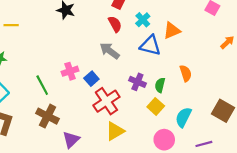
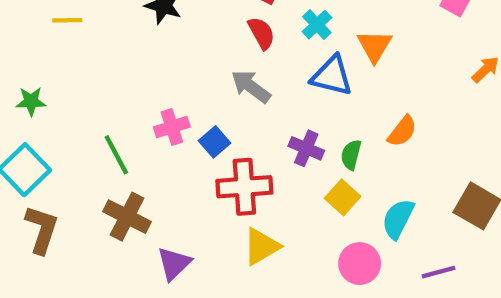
yellow line: (11, 25) -> (67, 20), moved
orange triangle: (172, 30) -> (375, 46), turned -36
orange semicircle: (186, 73) -> (402, 131), turned 56
red cross: (106, 101) -> (244, 187), turned 30

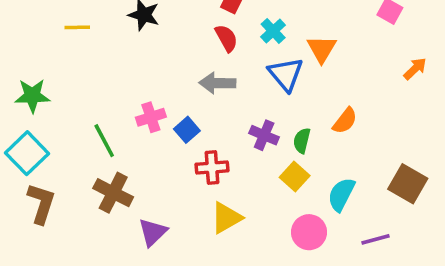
yellow line: (67, 20) -> (77, 27), moved
blue triangle: (332, 76) -> (286, 74), turned 36
gray arrow: (251, 86) -> (217, 83), turned -36
green star: (31, 101) -> (32, 96), size x1.4
red cross: (244, 187) -> (212, 168), size x0.7

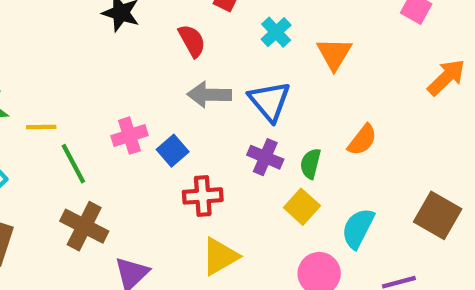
yellow line: (77, 27) -> (41, 127), moved
red semicircle: (226, 38) -> (192, 41), moved
orange arrow: (415, 69) -> (446, 77), size x1.4
blue triangle: (286, 74) -> (270, 101), moved

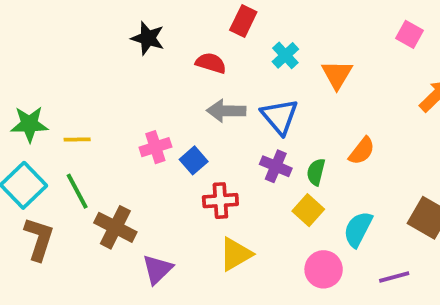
red semicircle: (192, 41) -> (211, 63), turned -44
green line: (73, 164) -> (77, 191), moved

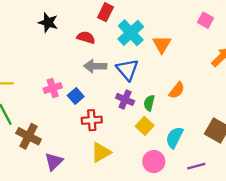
cyan cross: (285, 55) -> (131, 33), size x1.6

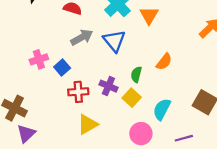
gray arrow: (95, 66) -> (82, 37), turned 150
purple cross: (125, 99) -> (108, 86), moved
purple triangle: (54, 162) -> (26, 134), moved

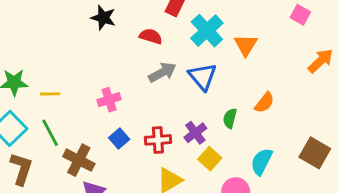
blue square: (62, 67) -> (119, 139), moved
purple cross: (108, 86) -> (195, 133), turned 30
yellow square: (132, 98) -> (210, 159), moved

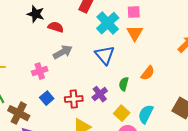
pink square: (300, 15) -> (134, 12), moved, turned -32
red semicircle: (151, 36) -> (56, 27), moved
gray arrow: (162, 72) -> (63, 52), moved
yellow square: (210, 159) -> (122, 113), moved

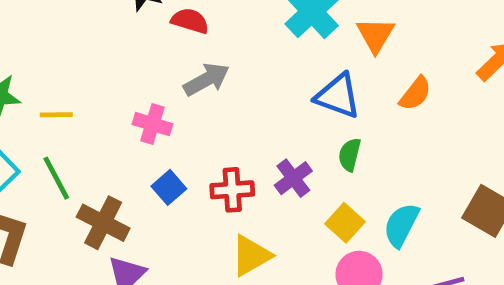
blue triangle: (105, 55) -> (338, 96), moved, turned -30
pink cross: (40, 71) -> (152, 124), turned 35
orange semicircle: (148, 73) -> (415, 94), moved

